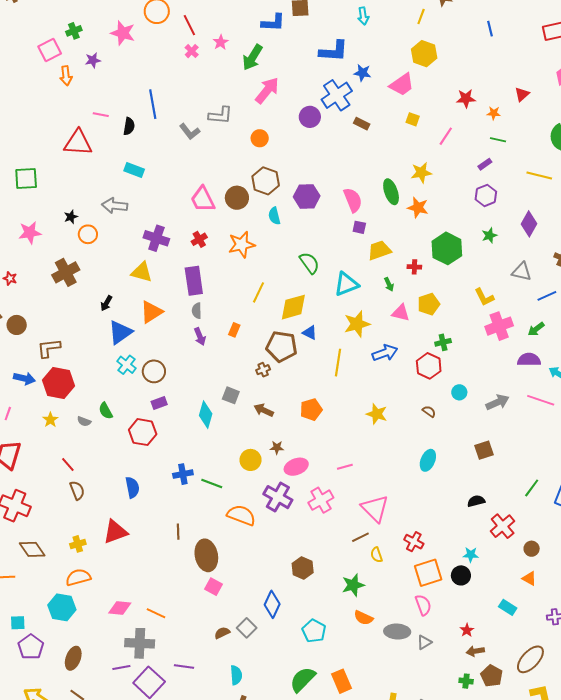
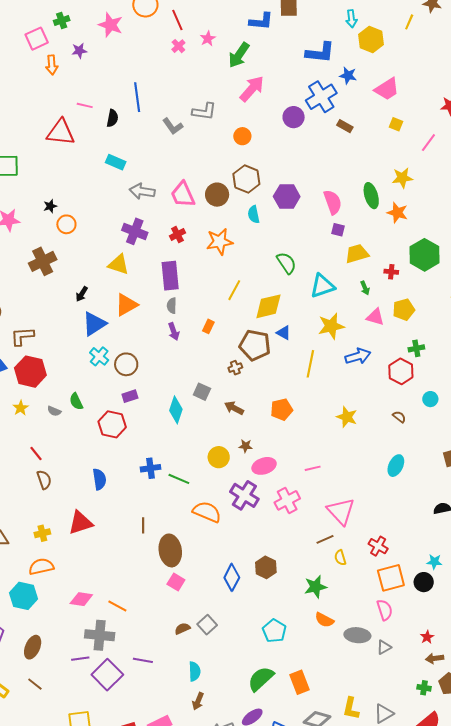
yellow hexagon: (424, 54) -> (371, 40), moved
gray arrow: (115, 206) -> (142, 191), moved
blue diamond: (272, 604) -> (232, 577), moved

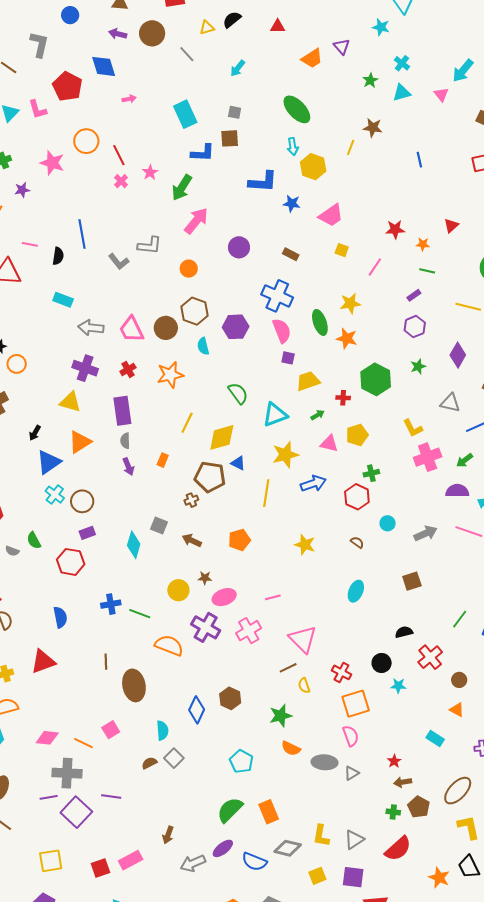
blue cross: (321, 97) -> (277, 296), moved, turned -32
green arrow: (365, 288) -> (317, 415), turned -96
pink square: (176, 582) -> (111, 730), moved, turned 30
black circle: (424, 582) -> (382, 663), moved
cyan semicircle: (195, 671) -> (162, 731), moved

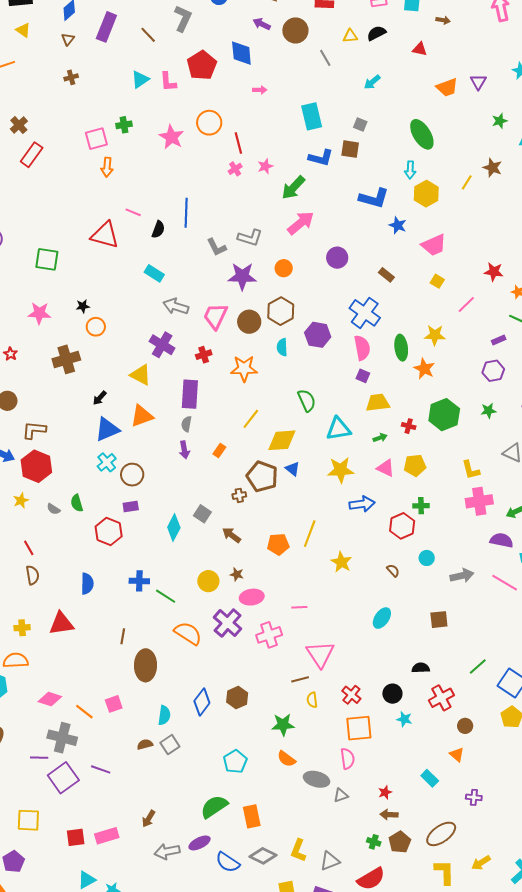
purple star: (22, 190) -> (242, 276), moved, size x1.8
pink trapezoid: (132, 329) -> (215, 316), turned 40
yellow line: (266, 493) -> (310, 534), moved

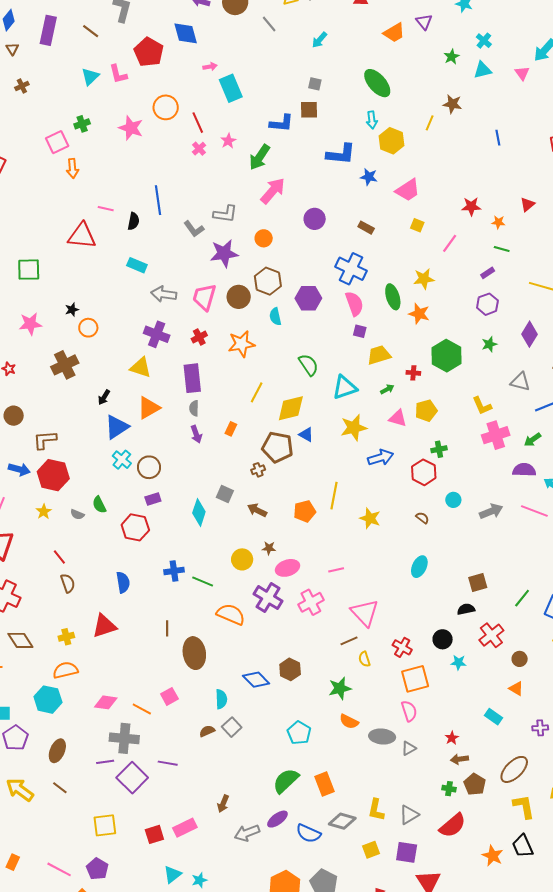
cyan rectangle: (312, 116) -> (231, 88), moved
brown square: (439, 620) -> (478, 583), moved
blue diamond: (202, 702) -> (256, 680), turned -72

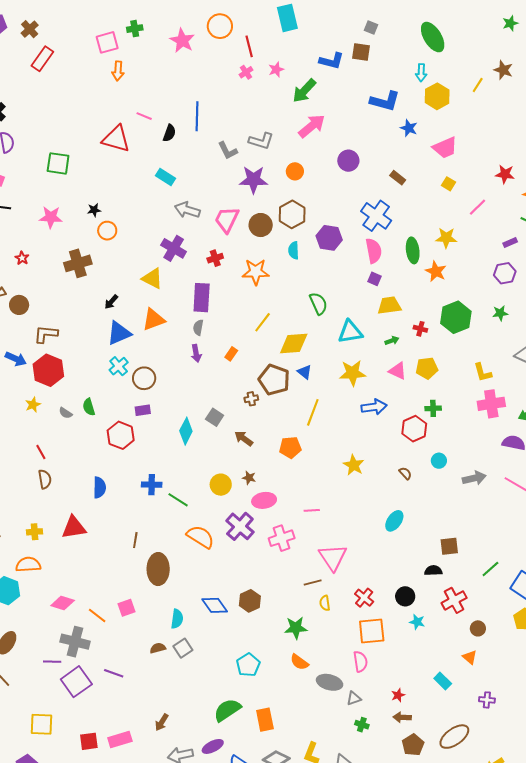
yellow line: (334, 496) -> (313, 412), moved
green cross: (449, 789) -> (362, 725), moved

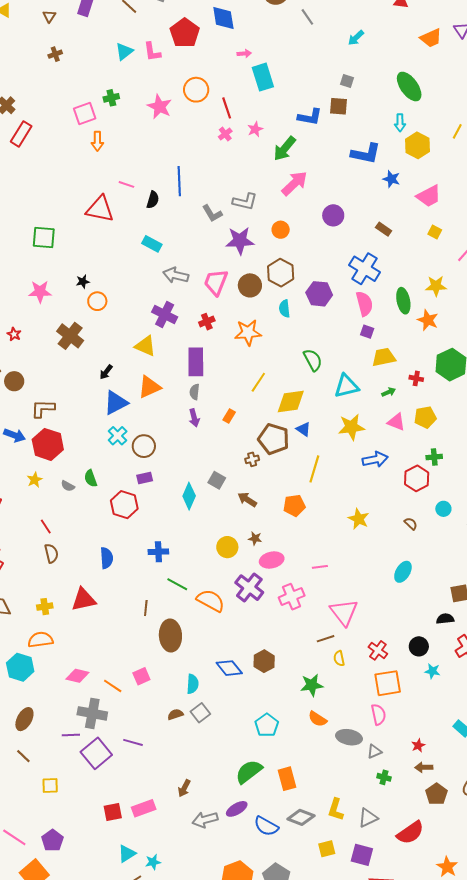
brown cross: (78, 263) -> (70, 336), turned -32
green line: (178, 500) -> (177, 584), moved
yellow square: (42, 724) -> (50, 785), moved, size x0.7

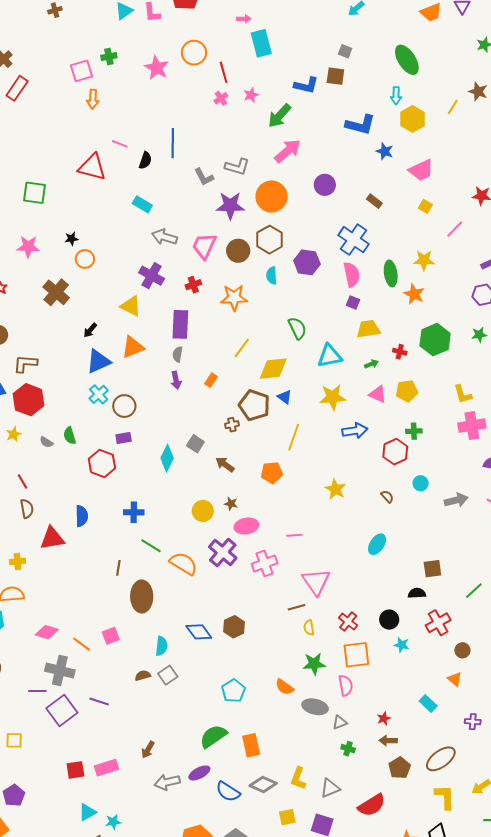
orange circle: (281, 230) -> (272, 197), size x1.8
red triangle: (84, 600) -> (52, 538), moved
green star: (312, 685) -> (314, 664), moved

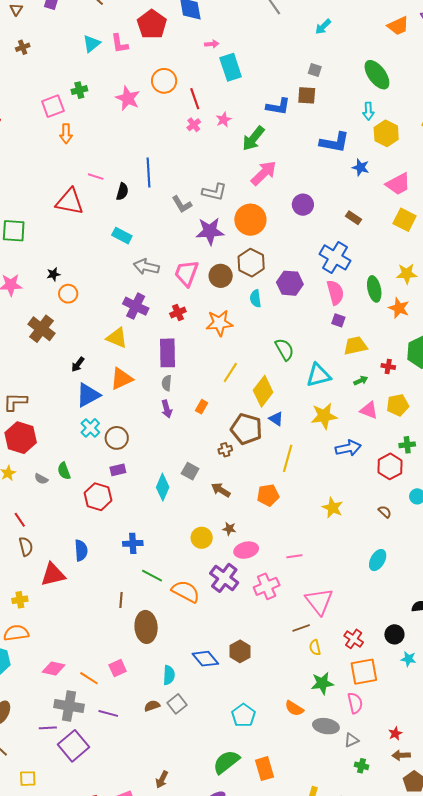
yellow square: (425, 206) -> (405, 220), size x1.6
yellow diamond: (273, 369) -> (263, 391), turned -44
purple line: (99, 701) -> (108, 713), moved

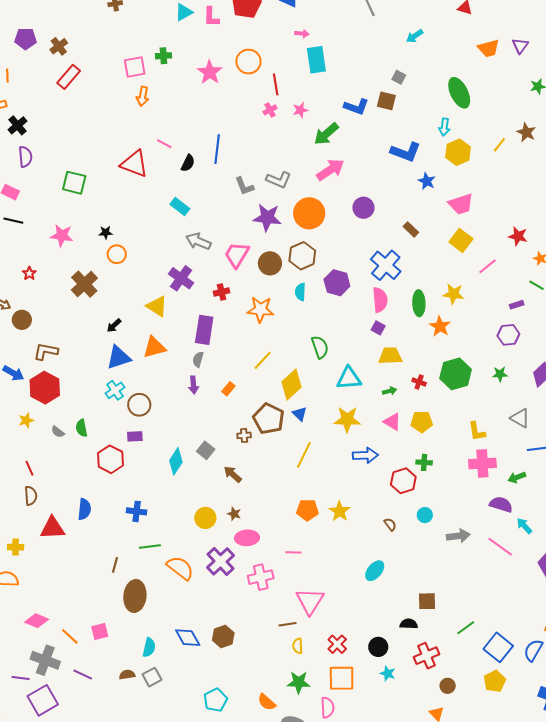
orange pentagon: (268, 495) -> (307, 510), moved
green line: (152, 576) -> (150, 547), turned -45

